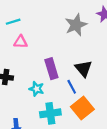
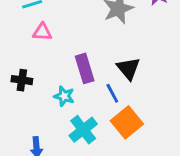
cyan cross: (50, 113) -> (83, 130), turned -30

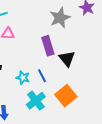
purple rectangle: (85, 68) -> (48, 46), moved
blue line: (112, 93) -> (42, 76), moved

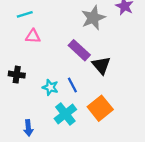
purple rectangle: (48, 46) -> (79, 50), turned -30

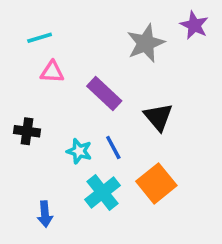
purple rectangle: (79, 50) -> (104, 94), moved

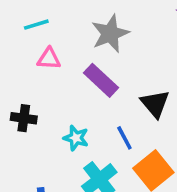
gray star: (146, 43) -> (110, 34), moved
blue line: (113, 148) -> (124, 138), moved

